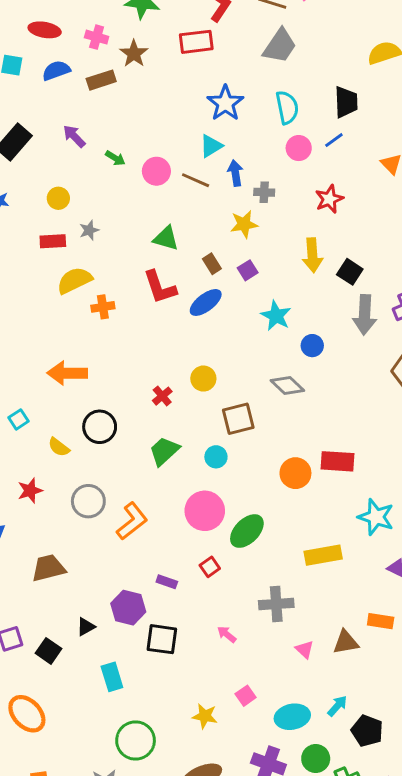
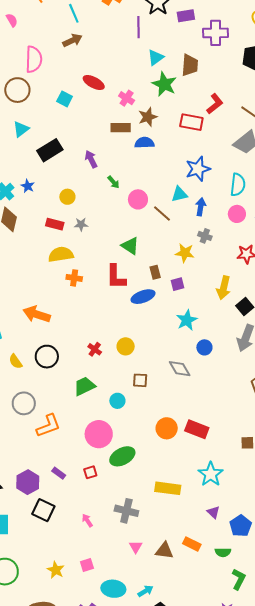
blue semicircle: (56, 70) -> (144, 143), moved
blue arrow: (235, 173) -> (201, 207), moved
red cross: (162, 396) -> (95, 349), turned -32
brown square: (238, 419) -> (140, 380), size x0.7

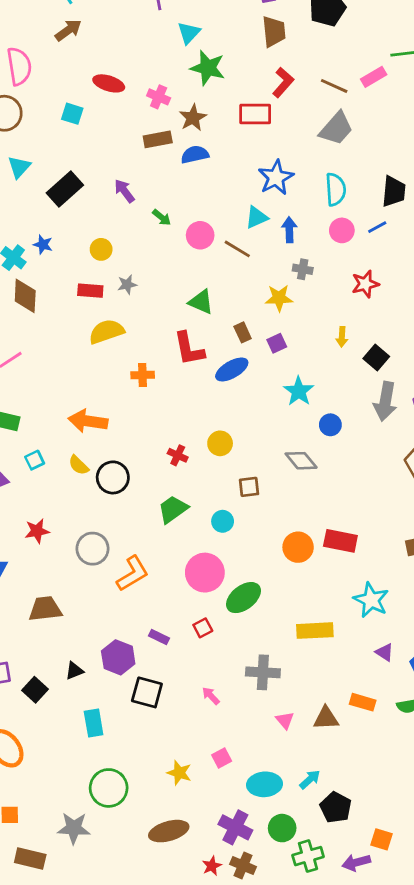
brown trapezoid: (190, 65) -> (274, 32), moved
orange cross: (74, 278) -> (143, 375), moved
yellow arrow: (224, 288) -> (342, 337), size x0.6
yellow semicircle: (16, 361) -> (79, 465), moved

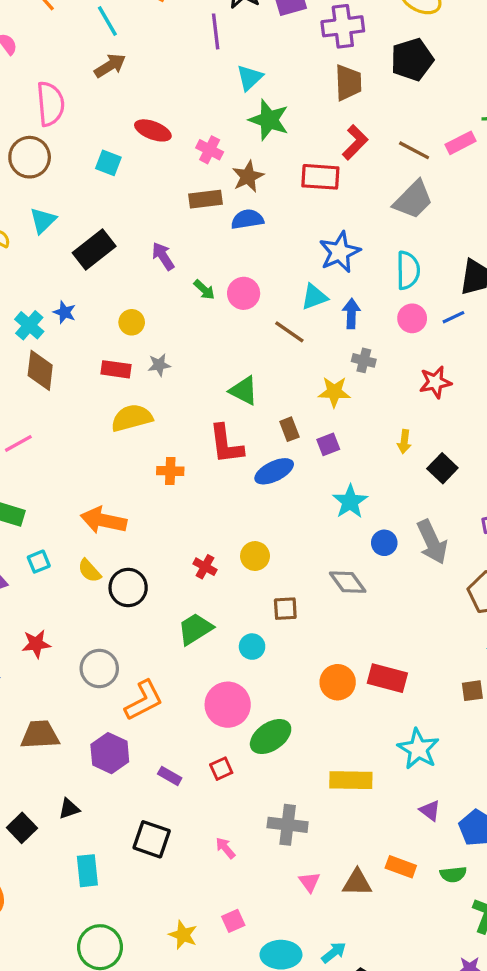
pink circle: (200, 235) -> (244, 293), moved
gray arrow: (385, 401) -> (432, 542), moved, turned -39
purple hexagon: (118, 657) -> (110, 753), moved

